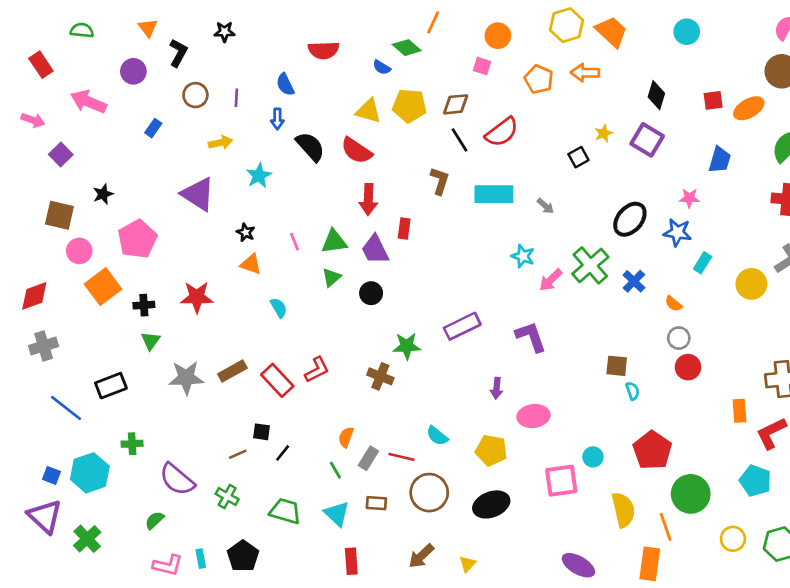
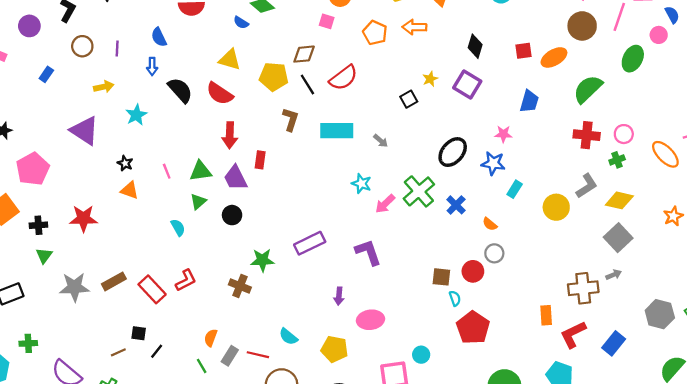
yellow pentagon: (409, 106) -> (274, 77), moved
cyan semicircle: (279, 308) -> (178, 227), moved
red circle: (688, 367) -> (473, 271), moved
red pentagon: (652, 450) -> (473, 328), moved

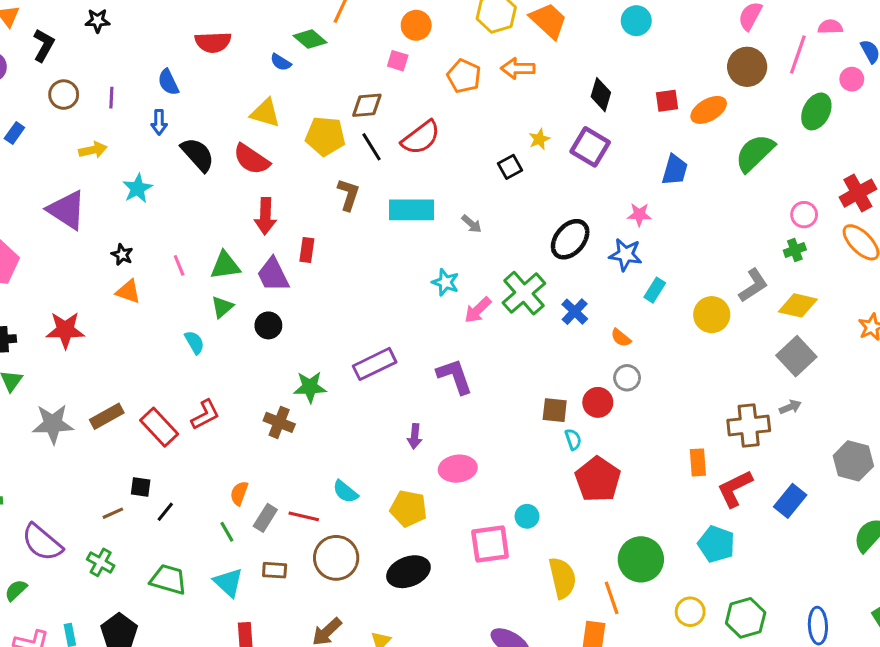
red cross: (587, 135) -> (858, 193), moved, turned -35

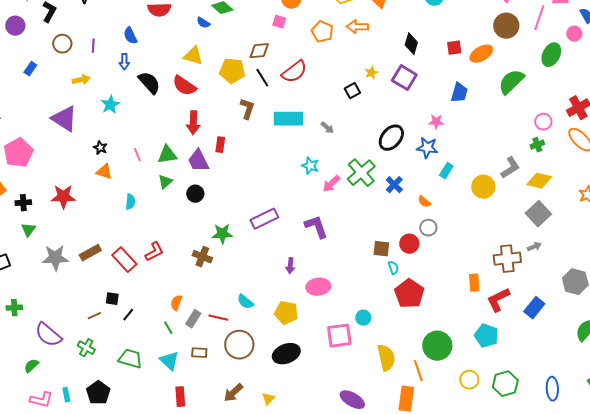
cyan semicircle: (194, 342) -> (130, 202), moved, turned 35

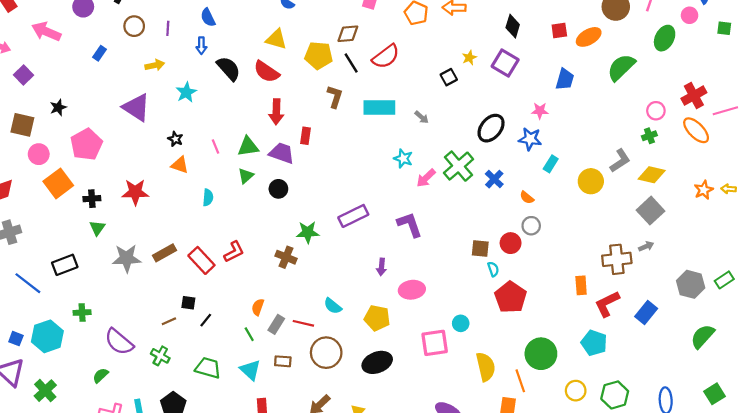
purple trapezoid: (198, 161) -> (282, 153), turned 135

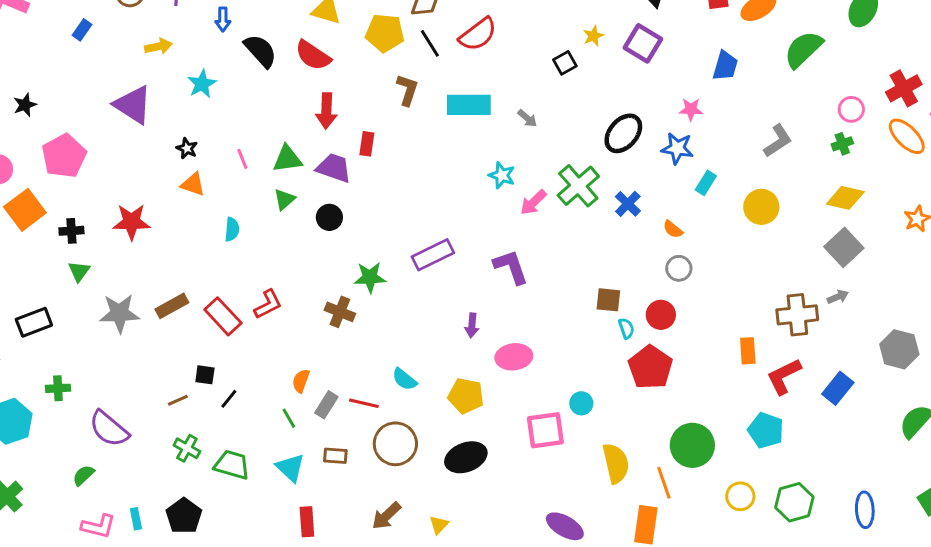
gray L-shape: (620, 161) -> (778, 141), moved
red circle: (511, 243) -> (661, 315), moved
green cross: (160, 356) -> (187, 448), moved

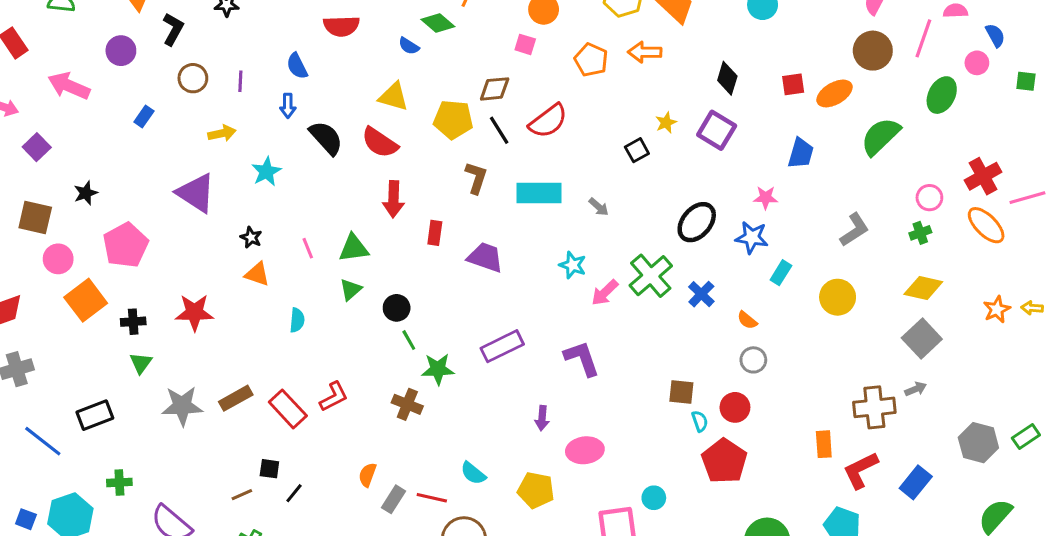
purple trapezoid: (334, 168) -> (485, 257), moved
green line: (289, 418) -> (409, 340), moved

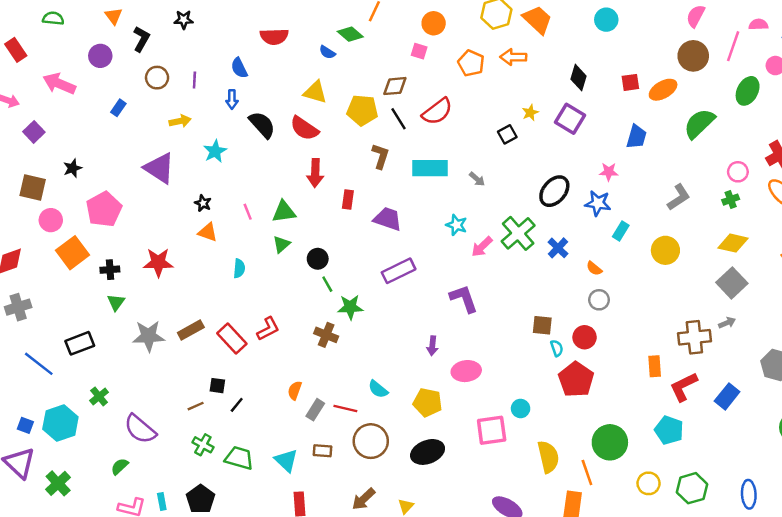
purple rectangle: (502, 346) -> (399, 271), moved
green cross: (119, 482) -> (99, 396), turned -36

